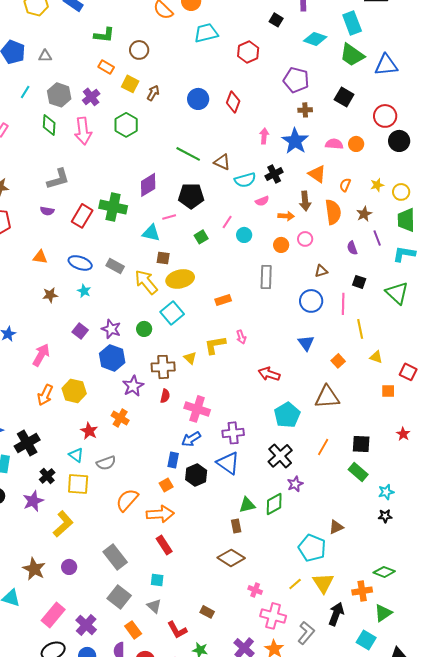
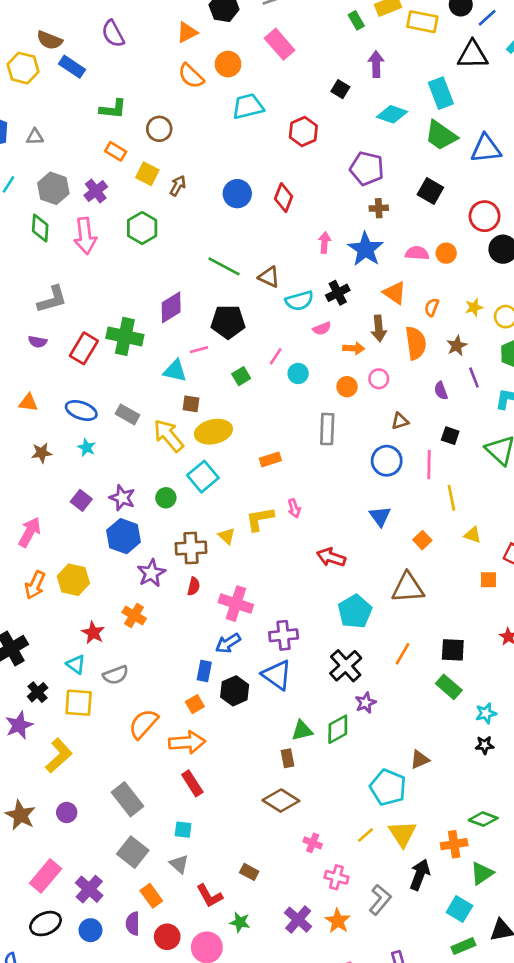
pink cross: (273, 616) -> (336, 877), size x0.7

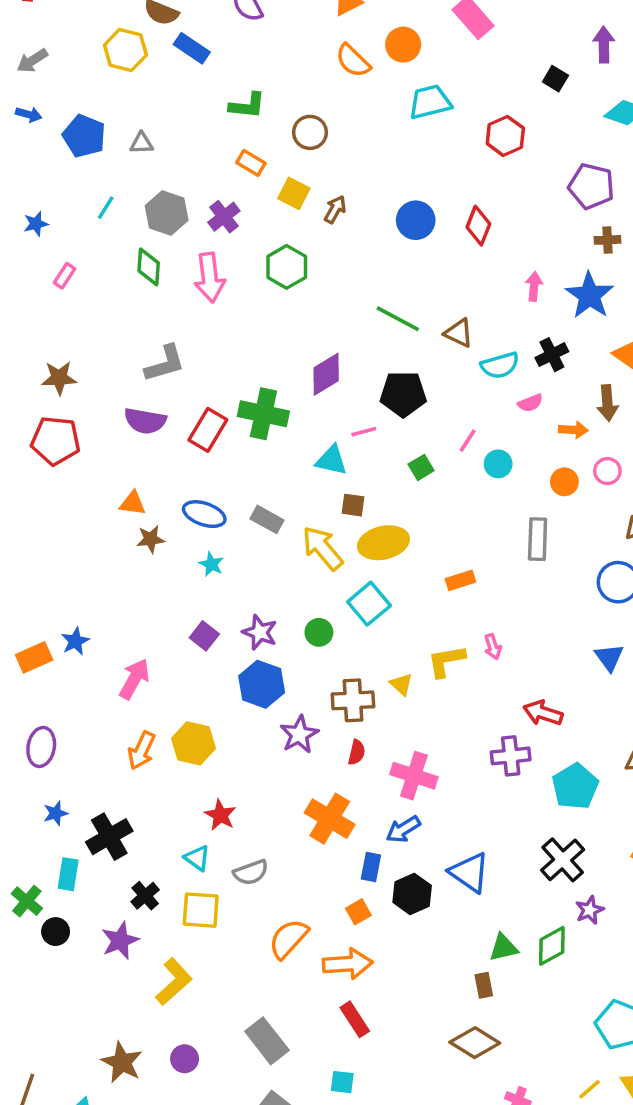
purple semicircle: (38, 342) -> (145, 421), size x1.6
brown star: (42, 453) -> (151, 539), moved
orange cross: (134, 615) -> (330, 819), moved, size x1.5
purple cross: (284, 635) -> (511, 756), moved

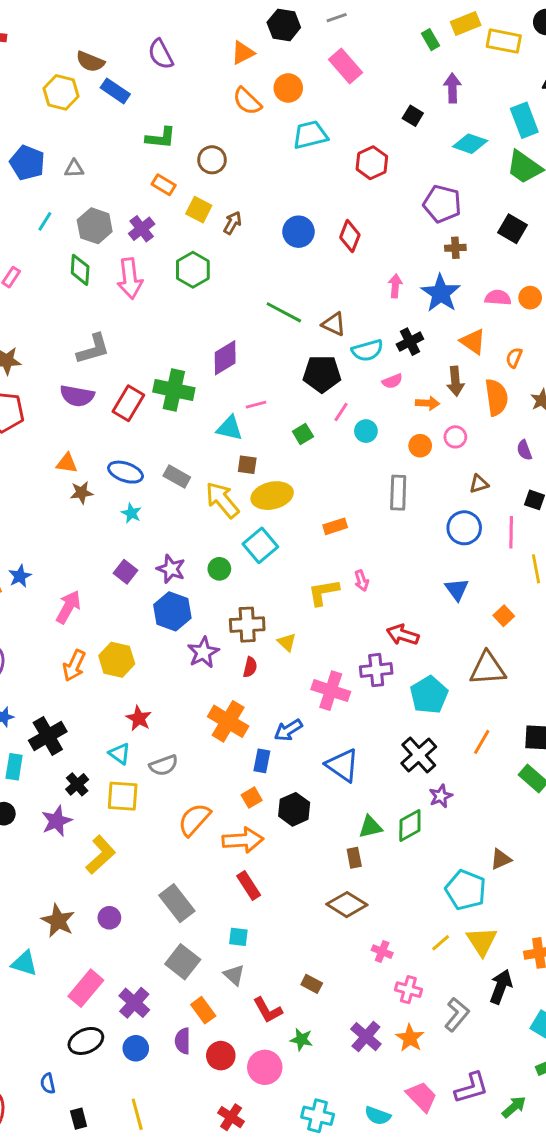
black pentagon: (403, 394) -> (322, 374), moved
yellow triangle: (401, 684) -> (287, 642), moved
pink cross: (414, 776) -> (331, 691), moved
black hexagon: (412, 894) -> (294, 809), moved

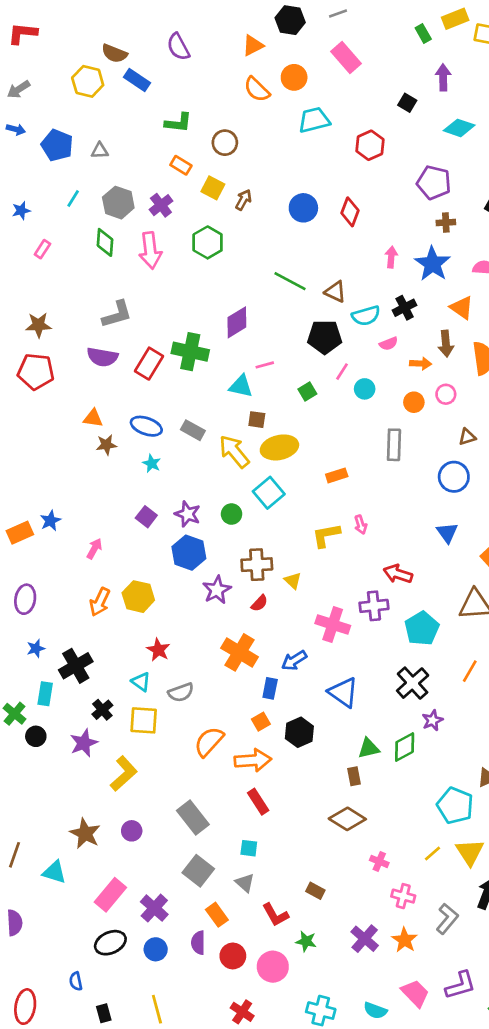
pink arrow: (68, 607) -> (94, 549), size x0.7
red semicircle: (250, 667) -> (259, 603), turned 30

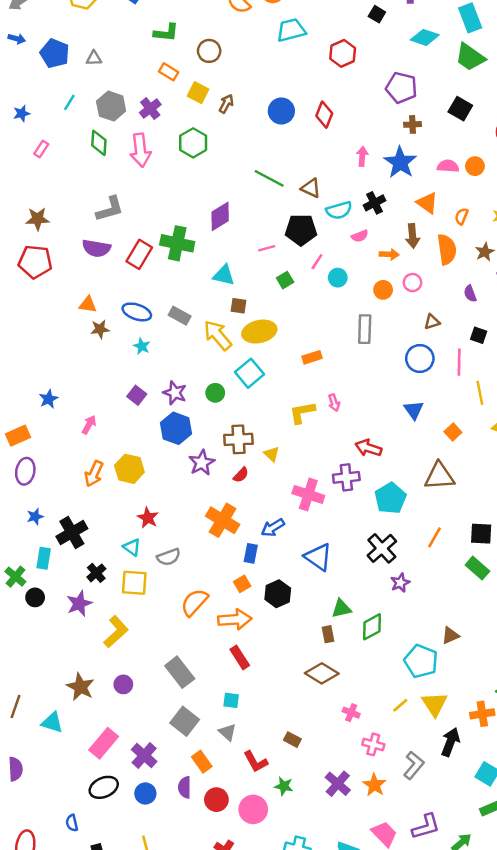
pink line: (265, 365) -> (267, 248), moved
orange rectangle: (20, 533) -> (18, 436), moved
green diamond: (405, 747) -> (372, 627), moved

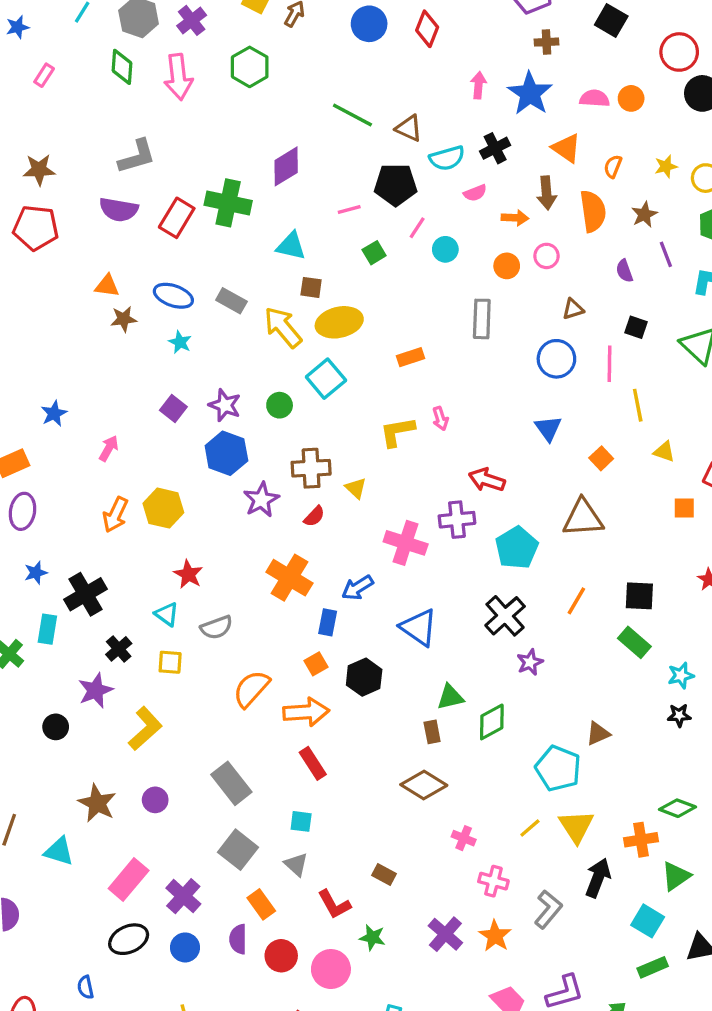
yellow square: (134, 583) -> (170, 662), size x0.7
black circle: (35, 597) -> (56, 727), moved

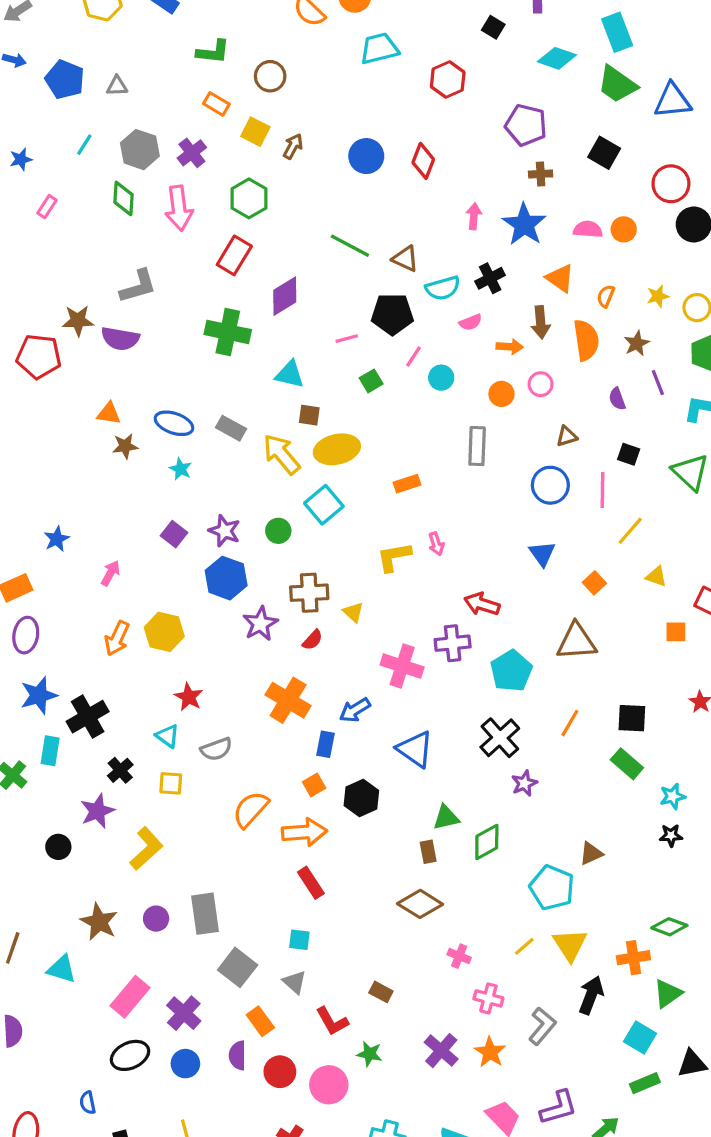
brown star: (39, 170) -> (78, 321), moved
red rectangle: (177, 218) -> (234, 255), moved
yellow line: (638, 405) -> (630, 531), turned 52
blue star: (36, 573) -> (39, 695), size x1.6
gray rectangle: (231, 783) -> (205, 914), moved, turned 30

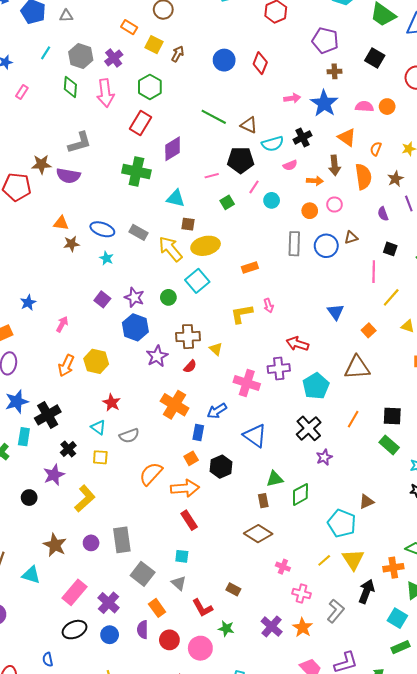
pink arrow: (474, 216) -> (292, 98), turned 77
blue circle: (550, 485) -> (326, 246), moved

